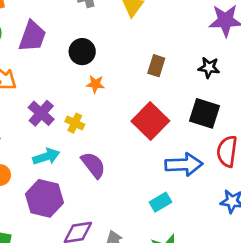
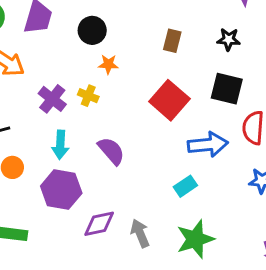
yellow cross: (75, 123) -> (88, 96), moved
cyan arrow: (46, 157) -> (60, 145), turned 115

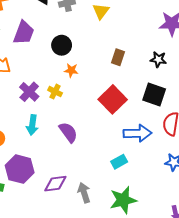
purple hexagon: (61, 190) -> (20, 169), moved

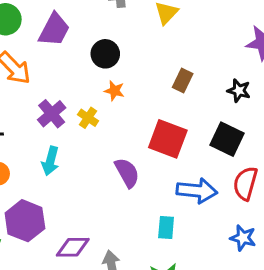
red square: (113, 99) -> (168, 139), turned -32
purple semicircle: (68, 132) -> (127, 173), moved
cyan rectangle: (119, 162) -> (166, 227), turned -63

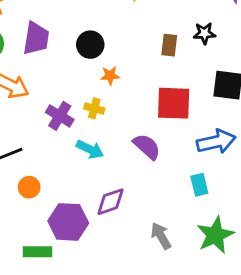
black star: (239, 91) -> (204, 33), moved
cyan arrow: (50, 161) -> (90, 149), moved, turned -60
purple diamond: (73, 247) -> (111, 202), moved

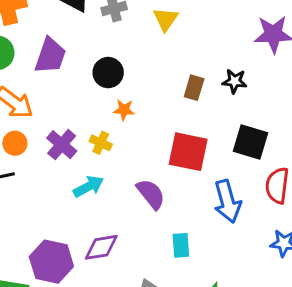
blue arrow: (216, 142) -> (227, 201), turned 78
cyan arrow: (90, 149) -> (88, 187), turned -64
cyan rectangle: (199, 185) -> (181, 245), moved
orange circle: (29, 187) -> (15, 143), moved

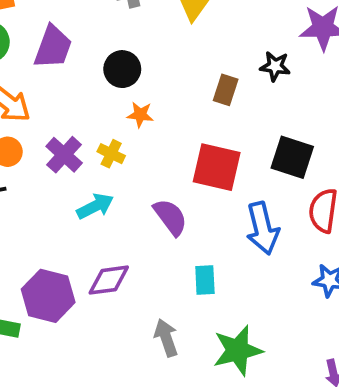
black star: (235, 81) -> (275, 66), moved

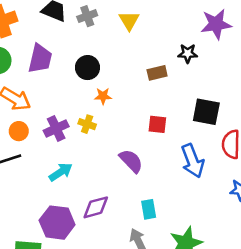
brown rectangle: (226, 90) -> (157, 73), turned 66
purple cross: (64, 155) -> (56, 129), turned 30
red square: (217, 167) -> (157, 124), size x0.6
cyan arrow: (95, 206) -> (61, 172), moved
cyan rectangle: (205, 280) -> (149, 209), moved

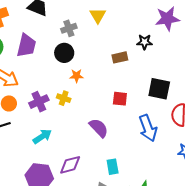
gray cross: (87, 16) -> (69, 28), moved

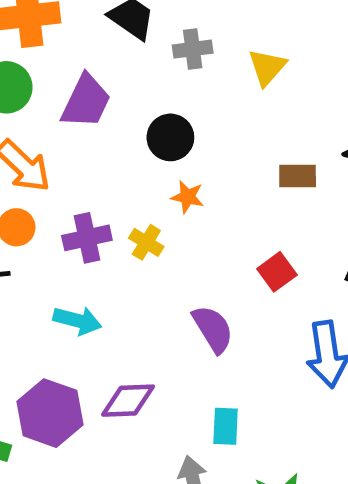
gray cross: (69, 28) -> (193, 49), moved
red square: (120, 99) -> (277, 272), turned 35
cyan arrow: (42, 136) -> (77, 321), turned 36

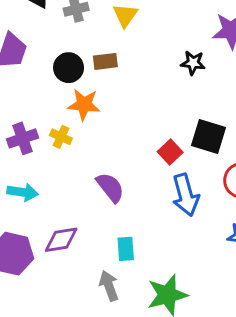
brown rectangle: (298, 176) -> (105, 61), moved
orange star: (187, 197) -> (84, 104), size x1.5
red square: (277, 272) -> (170, 152), moved

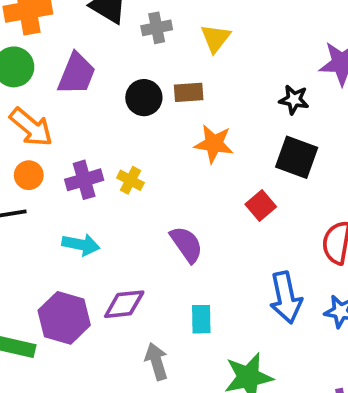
orange star: (84, 104) -> (214, 144), moved
black square: (208, 137) -> (297, 157), moved
blue arrow: (186, 195) -> (286, 298), moved
gray arrow: (109, 286) -> (156, 361), moved

